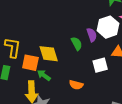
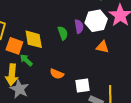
white square: (100, 65) -> (83, 86), moved

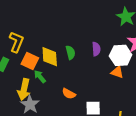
white hexagon: (96, 21) -> (121, 55), moved
green semicircle: (63, 33) -> (70, 52), moved

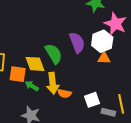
purple semicircle: (96, 49) -> (77, 43), size x1.5
green semicircle: (70, 52) -> (54, 54), size x1.5
yellow arrow: (24, 89) -> (53, 83), moved

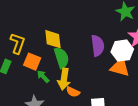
green semicircle: (54, 54) -> (62, 58), moved
orange triangle: (104, 58) -> (120, 67), size x1.5
yellow diamond: (35, 64) -> (53, 39), moved

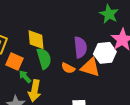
orange triangle: (120, 67) -> (90, 67), moved
yellow arrow: (64, 79) -> (35, 91), moved
orange semicircle: (73, 92) -> (68, 68), moved

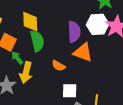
white hexagon: (105, 53) -> (98, 24), moved
orange semicircle: (68, 68) -> (59, 66), moved

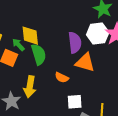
green arrow: (17, 58) -> (18, 45), moved

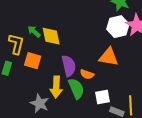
purple semicircle: (75, 43) -> (69, 66), moved
green arrow: (18, 45) -> (34, 32), moved
green semicircle: (39, 54) -> (76, 89), moved

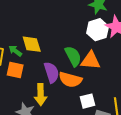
green arrow: (34, 32) -> (15, 51), moved
orange semicircle: (87, 74) -> (70, 80), size x1.6
green semicircle: (76, 89) -> (73, 56), moved

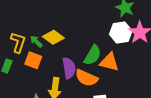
yellow diamond: (32, 44) -> (53, 37), turned -45
green semicircle: (73, 56) -> (93, 55), turned 50

